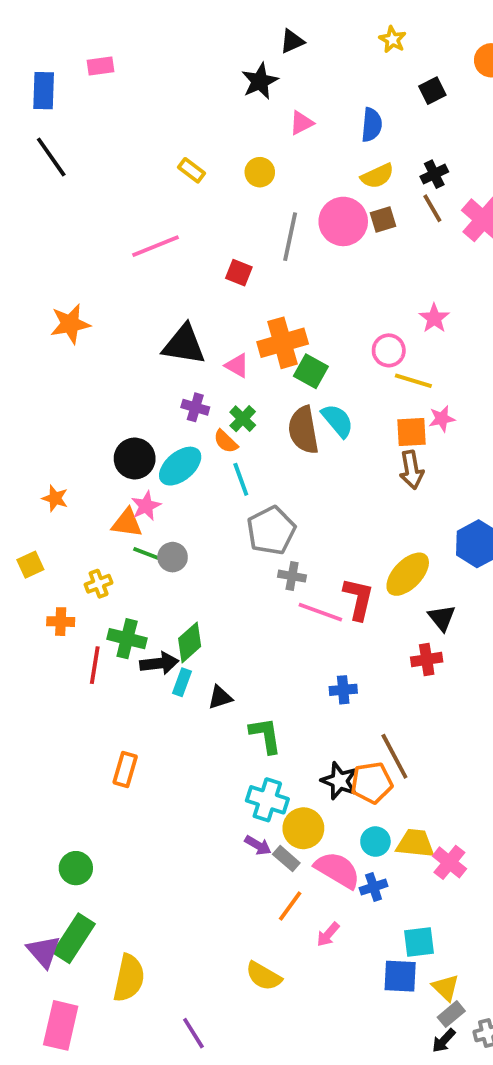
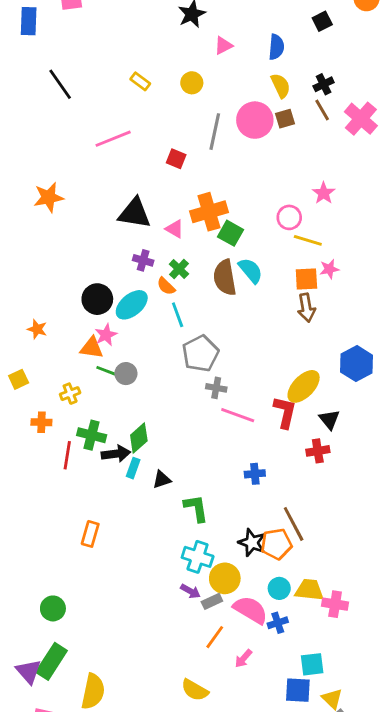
black line: (51, 157) -> (60, 84), moved
yellow semicircle: (377, 176) -> (281, 86), turned -90
red L-shape: (358, 599) -> (285, 412), moved
gray rectangle: (286, 859) -> (212, 601), turned -66
pink cross: (449, 862) -> (335, 604), turned -30

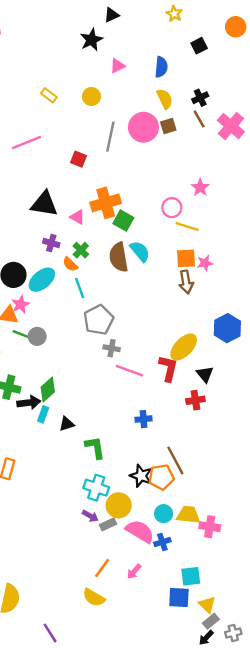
pink star: (329, 269) -> (205, 263), moved
orange line: (215, 637) -> (102, 568), moved

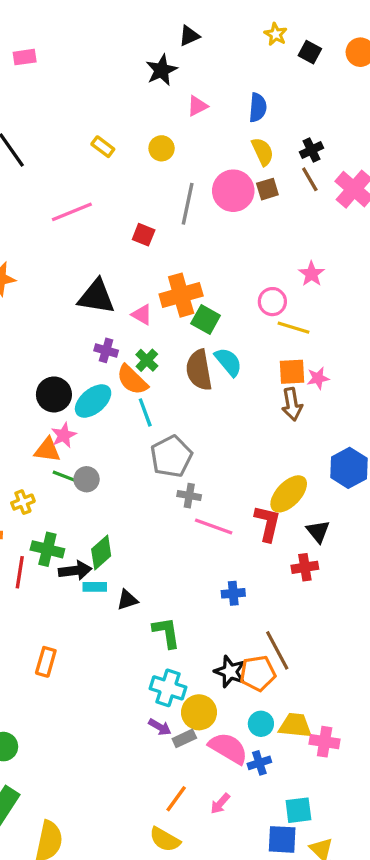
black square: (199, 46) -> (310, 52), moved, turned -35
orange semicircle: (70, 264) -> (132, 380), size x1.5
cyan rectangle: (43, 414) -> (95, 587), turned 70

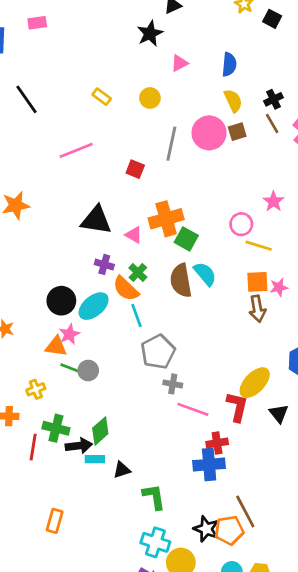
red cross: (305, 567) -> (217, 443), moved
blue cross: (233, 593) -> (209, 464), size x1.6

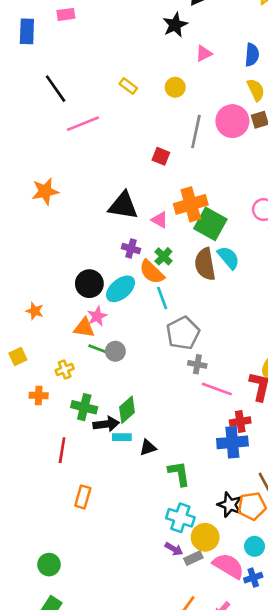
pink line: (76, 150) -> (83, 124), moved
green square: (186, 239) -> (210, 224), size x1.4
red line: (33, 447) -> (62, 450), moved

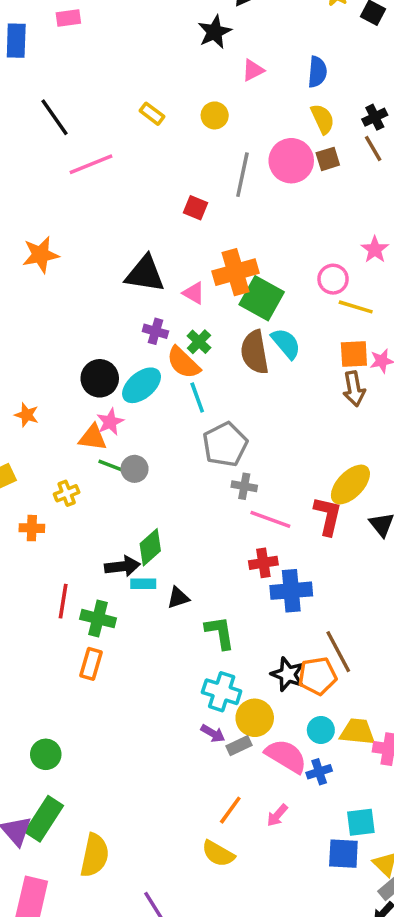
green cross: (84, 407) -> (98, 619), moved
red cross: (240, 422) -> (263, 563), moved

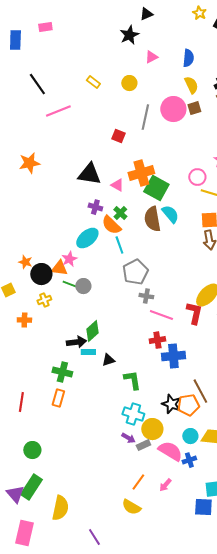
black circle: (100, 378) -> (41, 274), moved
orange star: (27, 415) -> (25, 262), moved
red line: (63, 601) -> (21, 402), moved

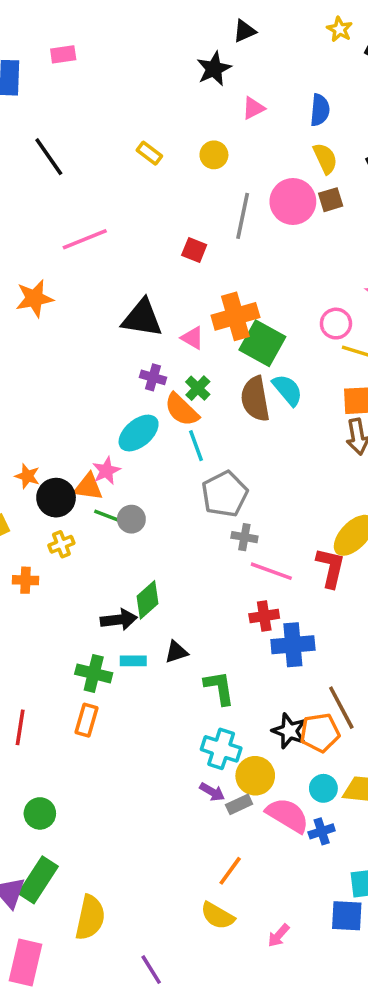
pink line: (58, 111) -> (85, 239), moved
cyan rectangle: (88, 352) -> (133, 661), moved
pink arrow: (165, 485) -> (279, 935), moved

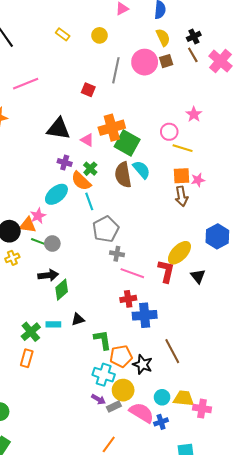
black arrow: (119, 620) -> (48, 275), moved
green cross: (94, 673) -> (31, 332), turned 36
orange pentagon: (320, 733) -> (121, 356), moved

